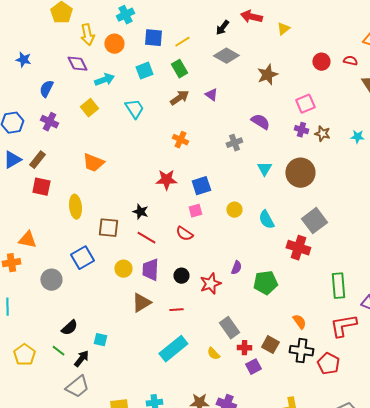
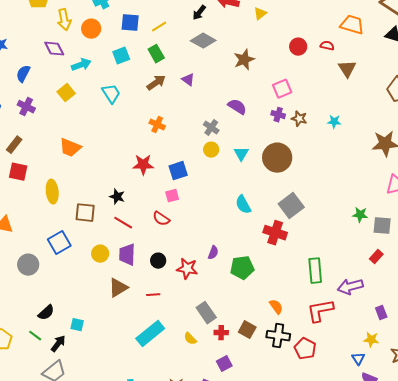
gray cross: (234, 143) -> (211, 128), turned -35
yellow circle: (234, 210) -> (211, 150), moved
red star: (210, 284) -> (187, 269), turned 30
purple square: (253, 367) -> (224, 364), moved

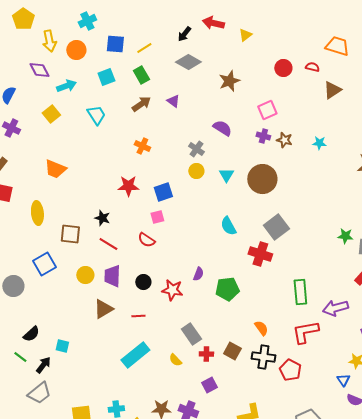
brown triangle: (347, 69) -> (332, 90), turned 30

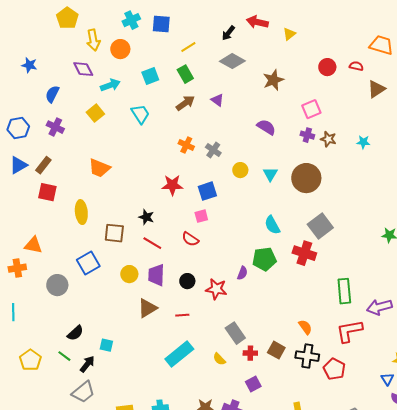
blue square: (115, 44) -> (161, 24), moved
gray cross: (196, 149) -> (213, 150), moved
green pentagon: (227, 289) -> (264, 259), moved

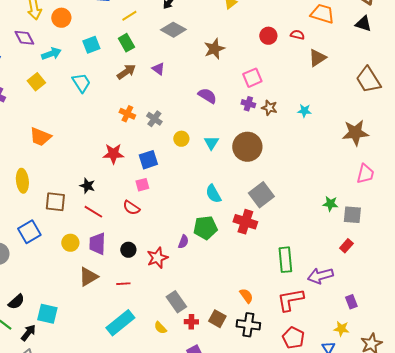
red star: (216, 289) -> (157, 258), turned -30
cyan square: (106, 345) -> (47, 314), size x1.5
red pentagon: (334, 369) -> (293, 338), moved

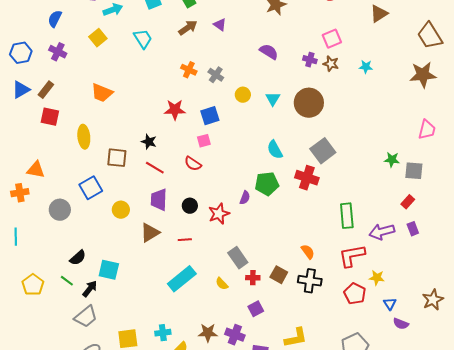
pink square: (252, 78) -> (332, 39), moved
brown star: (355, 133) -> (423, 75), moved
yellow circle: (70, 243) -> (121, 210), moved
purple rectangle: (351, 302) -> (413, 229), moved
yellow star: (341, 329) -> (377, 278), moved

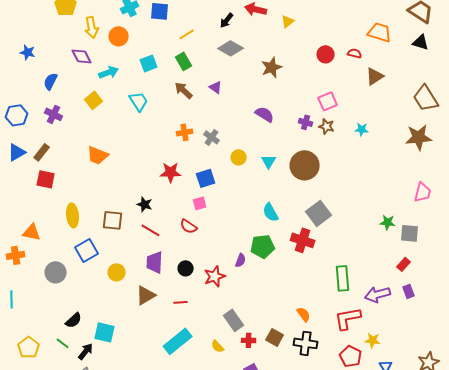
brown arrow: (188, 28) -> (184, 90), turned -102
orange cross: (189, 70) -> (185, 132), turned -35
yellow ellipse: (84, 137) -> (73, 215), moved

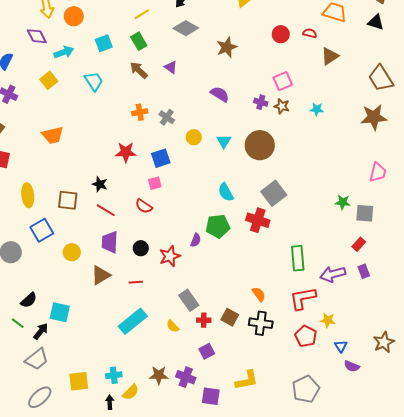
orange trapezoid: (98, 155) -> (53, 135), turned -35

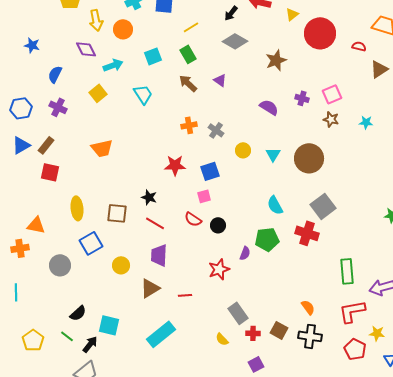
red circle: (281, 34) -> (320, 33), moved, size x1.8
purple cross: (261, 102) -> (302, 98), moved
black circle: (141, 248) -> (218, 225), moved
cyan rectangle: (133, 321) -> (161, 334), moved

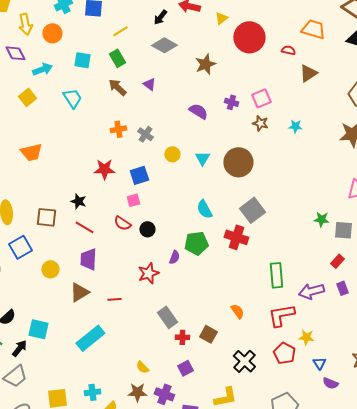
cyan square: (153, 56) -> (82, 60), turned 30
black cross: (310, 336) -> (244, 361), moved, turned 35
yellow semicircle: (222, 339) -> (142, 367), moved

